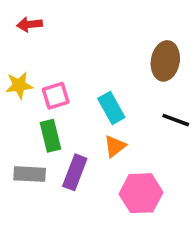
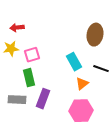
red arrow: (30, 24) -> (17, 28), moved
cyan rectangle: (111, 108) -> (74, 62), moved
orange triangle: (115, 146) -> (82, 84), moved

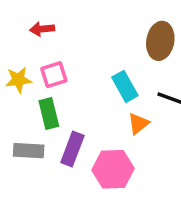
red arrow: (17, 28) -> (42, 29), moved
yellow star: (11, 49) -> (18, 80), moved
pink hexagon: (81, 111) -> (113, 169), moved

